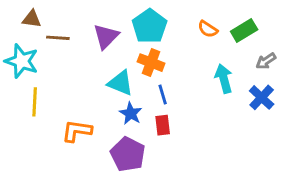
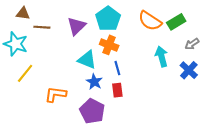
orange semicircle: (208, 29) -> (150, 21), size x1.6
yellow line: (35, 102) -> (25, 73), turned 36

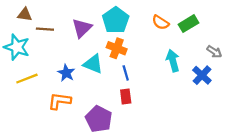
orange semicircle: (150, 21) -> (160, 22), size x0.7
gray arrow: (192, 44) -> (214, 52), moved, turned -112
yellow line: (25, 73) -> (27, 79), turned 30
blue star: (94, 82) -> (66, 73), moved

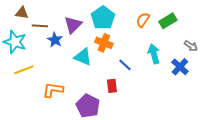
orange semicircle: (160, 22) -> (143, 20), turned 91
blue star: (66, 73) -> (55, 40), moved
blue line: (126, 73) -> (125, 65), moved, turned -32

